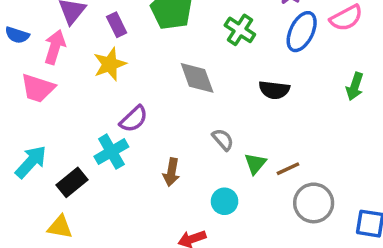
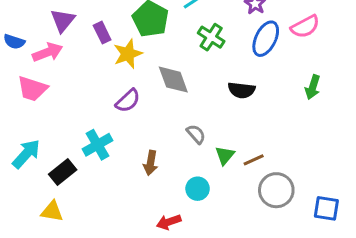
pink arrow: (55, 47) -> (48, 52), turned 52
yellow star: (110, 64) -> (128, 54), moved
purple semicircle: (134, 119) -> (128, 101), moved

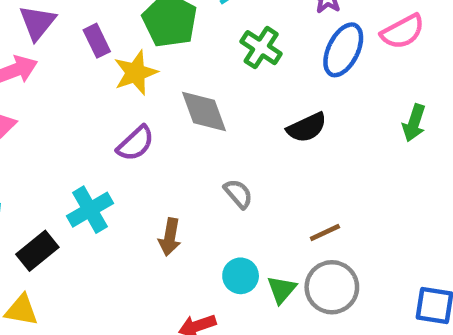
black semicircle: (241, 90) -> (307, 127), turned -32
green triangle: (225, 155) -> (282, 290), moved
gray circle: (276, 190) -> (332, 287), moved

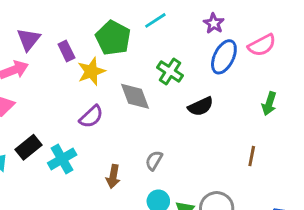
green cross: (261, 48) -> (170, 71), moved
gray semicircle: (238, 194) -> (154, 160), moved, turned -108
brown line: (325, 232) -> (252, 156), moved, turned -54
black rectangle: (37, 251) -> (29, 147), moved

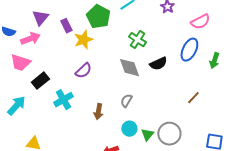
blue ellipse: (224, 57) -> (189, 50), moved
gray diamond: (135, 96) -> (129, 68), moved
green arrow: (269, 104) -> (214, 61), moved
black rectangle: (29, 147) -> (40, 81), moved
brown line: (252, 156) -> (193, 98), turned 32

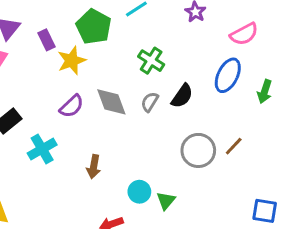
black semicircle: (158, 64) -> (182, 96), turned -30
gray diamond: (129, 68) -> (111, 102), moved
gray semicircle: (126, 101) -> (150, 102), moved
gray circle: (169, 134) -> (198, 150), moved

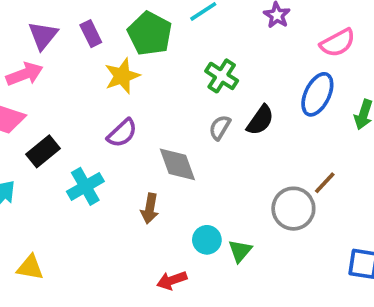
purple rectangle: (47, 40) -> (91, 34), moved
gray diamond: (111, 102) -> (177, 164), moved
gray circle: (198, 150) -> (293, 209), moved

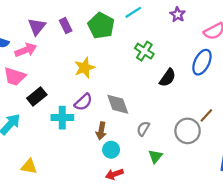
yellow star: (122, 76) -> (84, 68), moved
gray semicircle: (220, 127) -> (143, 129), moved
purple semicircle: (122, 133) -> (83, 102), moved
cyan cross: (85, 186) -> (62, 118), turned 30
cyan circle: (207, 240) -> (111, 150), moved

